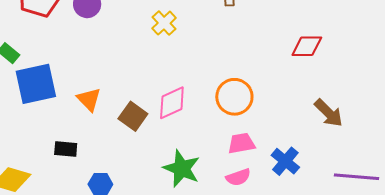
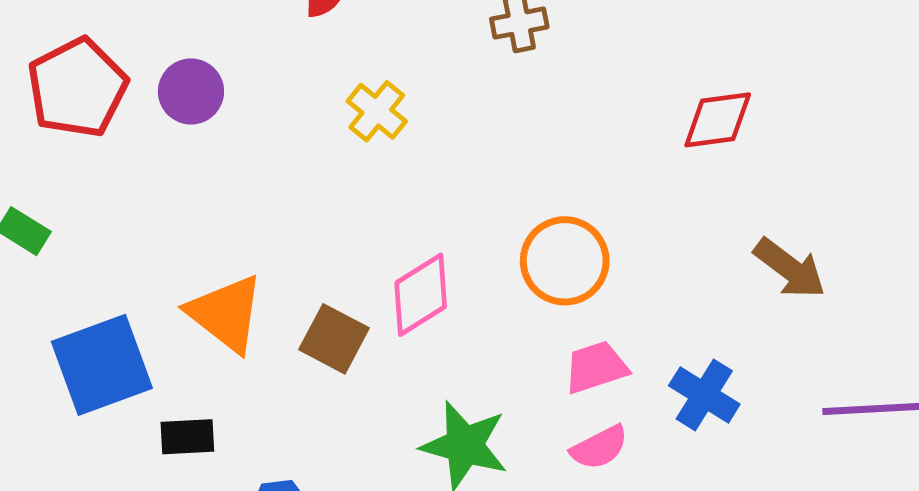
blue square: (36, 84) -> (102, 365), moved
orange triangle: (89, 99) -> (226, 313), size x1.4

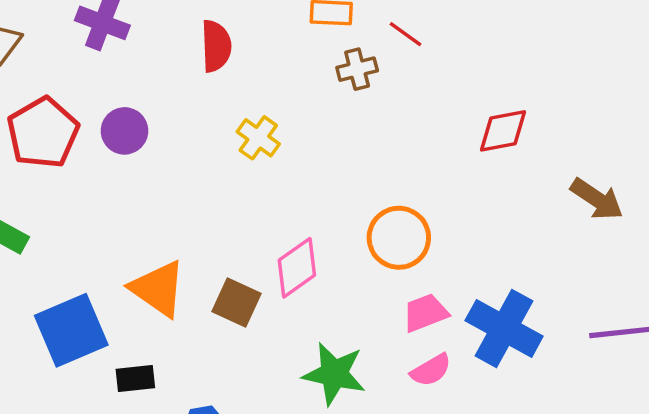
brown arrow: (790, 268) -> (597, 199), moved
blue cross: (704, 395) -> (504, 328), size x1.5

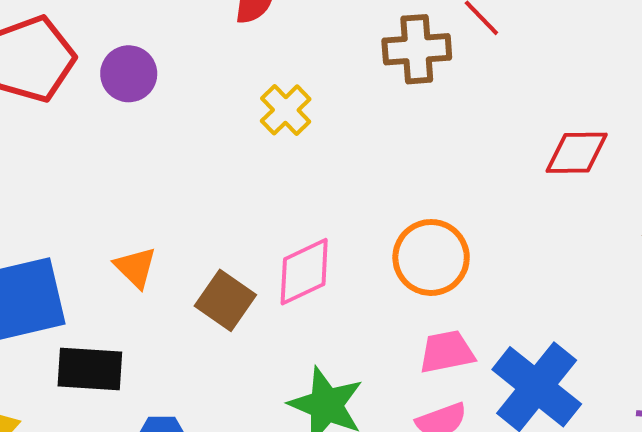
brown cross: (357, 69) -> (417, 49), size x1.4
orange triangle: (158, 289) -> (136, 267), size x0.6
black rectangle: (135, 378) -> (90, 369), size x1.4

